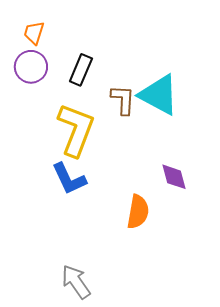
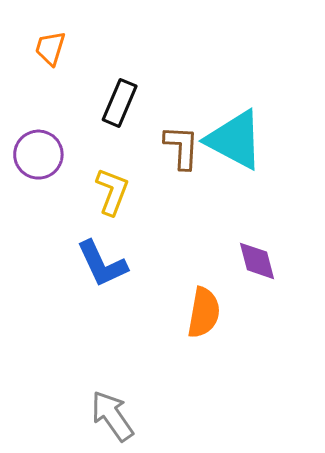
purple circle: (31, 67) -> (38, 155), moved
yellow L-shape: (76, 130) -> (112, 192), size x0.6

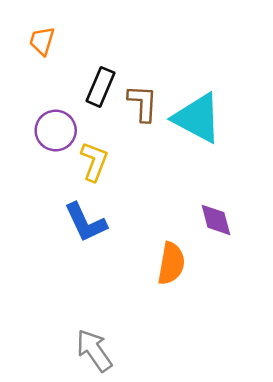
brown L-shape: (182, 147) -> (143, 103), moved
purple circle: (38, 155) -> (56, 130), moved

